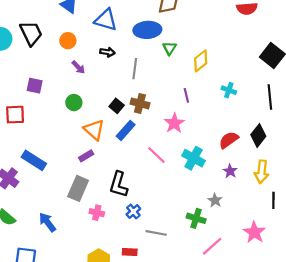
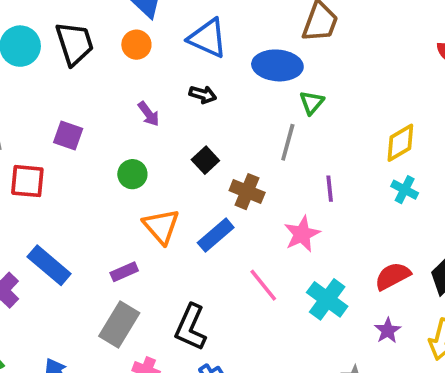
orange circle: (68, 41) -> (136, 45), moved
yellow diamond: (201, 61) -> (400, 143), moved
gray line: (135, 69) -> (288, 142), moved
black square: (117, 106) -> (205, 160), moved
purple rectangle: (86, 156) -> (124, 272), moved

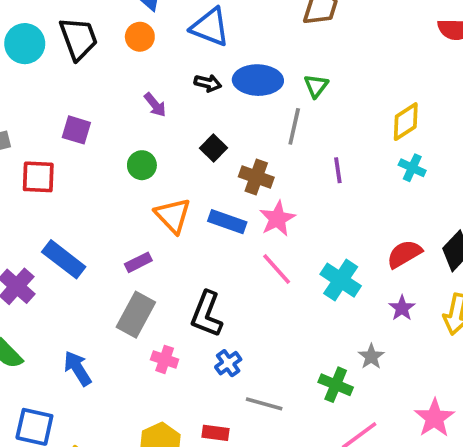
blue ellipse: (277, 65) -> (258, 80), moved
pink star: (302, 234) -> (277, 219), moved
blue rectangle: (216, 235) -> (227, 222), turned 63

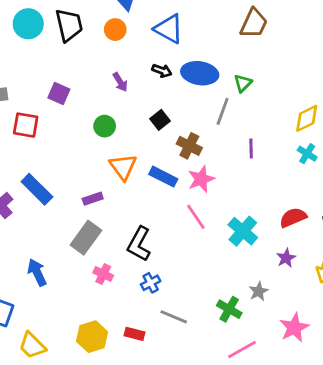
pink star: (435, 418) -> (294, 328), moved

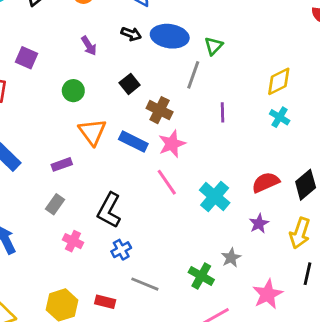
gray rectangle: (86, 238) -> (55, 204), size x0.6

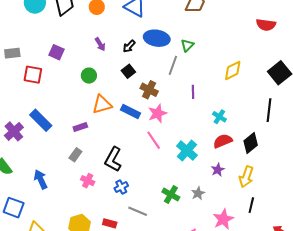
black arrow: (131, 34) -> (129, 46), moved, turned 112
cyan cross: (280, 117) -> (219, 117), moved
orange triangle: (92, 132) -> (102, 104), turned 50
green cross: (201, 276) -> (171, 195), moved

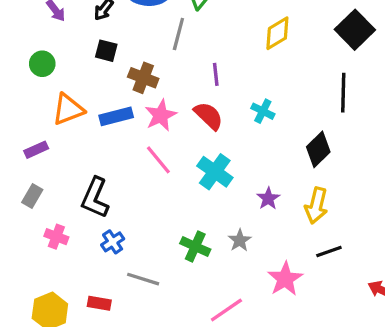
black square: (128, 71) -> (106, 51), turned -32
blue rectangle: (131, 112) -> (116, 116), turned -36
red semicircle: (223, 141) -> (209, 116), moved, turned 72
black line: (251, 205) -> (329, 251), turned 63

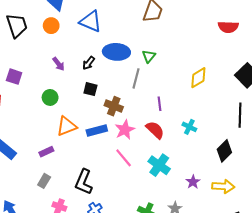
yellow arrow: (316, 206) -> (223, 186), turned -100

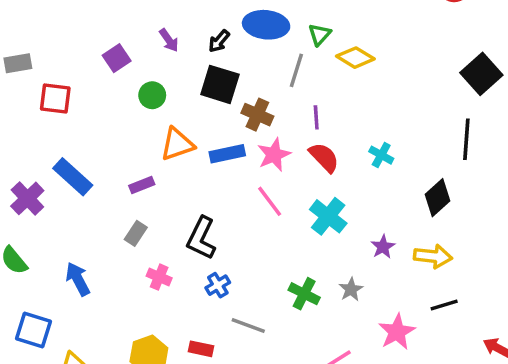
purple square: (14, 77) -> (117, 58), moved, turned 35
yellow diamond: (198, 78) -> (355, 58), moved, turned 60
black square: (90, 89) -> (220, 84), size x1.6
purple line: (160, 104) -> (316, 117), moved

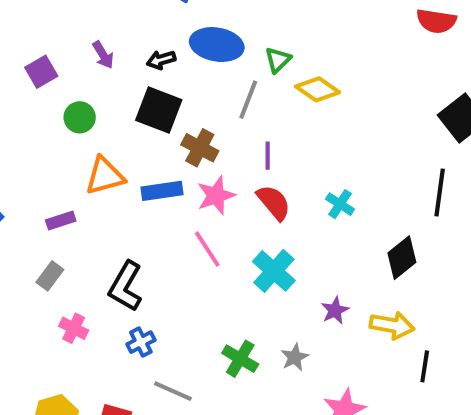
black arrow: (219, 41) -> (161, 60), turned 30
black line: (444, 305) -> (425, 366), moved, turned -68

